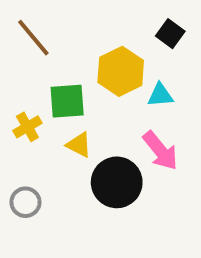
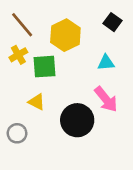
yellow hexagon: (121, 71) -> (65, 35), moved
yellow cross: (27, 127) -> (18, 55), moved
yellow triangle: (79, 145) -> (37, 102), moved

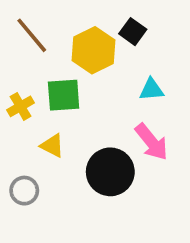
black square: (113, 22) -> (133, 32), moved
yellow cross: (18, 55) -> (20, 106), moved

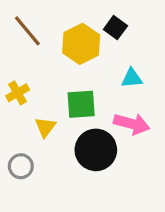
green square: (64, 95) -> (81, 104), moved
pink arrow: (151, 142) -> (132, 124), turned -36
yellow triangle: (52, 146) -> (45, 127), turned 40

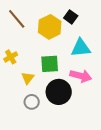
cyan triangle: (132, 78) -> (81, 48), size x1.5
gray circle: (21, 166) -> (32, 102), moved

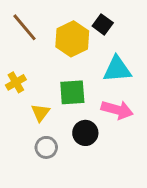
black circle: (59, 92) -> (85, 133), size x0.7

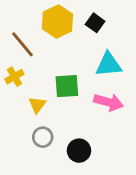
brown line: (25, 27) -> (23, 44), moved
yellow hexagon: (72, 39) -> (57, 22), moved
black circle: (85, 133) -> (79, 151), moved

